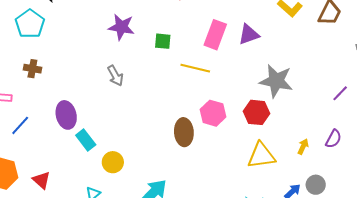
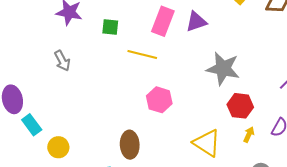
red hexagon: (256, 112) -> (240, 106), moved
brown ellipse: (184, 132) -> (130, 145), moved
yellow triangle: (261, 156) -> (207, 143), turned 40

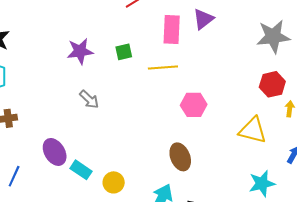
gray star: (223, 69) -> (273, 36), moved

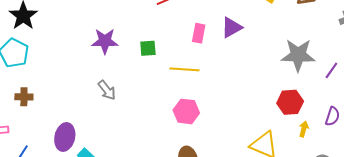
pink rectangle: (172, 30) -> (199, 33), size x0.7
pink hexagon: (194, 105) -> (186, 111), moved
purple ellipse: (55, 152) -> (65, 137), turned 36

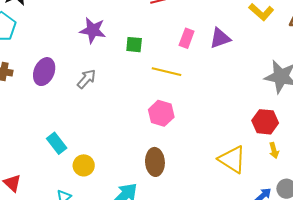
gray arrow: (107, 90) -> (86, 79), turned -110
yellow arrow: (304, 129) -> (274, 150), turned 140
purple ellipse: (65, 137) -> (44, 72), moved

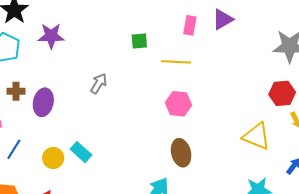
purple star: (93, 30) -> (51, 36), moved
purple ellipse: (44, 72) -> (43, 102), moved
yellow circle: (84, 165) -> (53, 158), moved

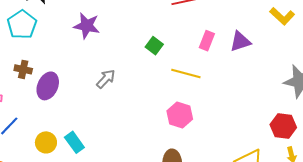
purple star: (51, 36) -> (87, 26), moved
green square: (139, 41) -> (154, 46), turned 30

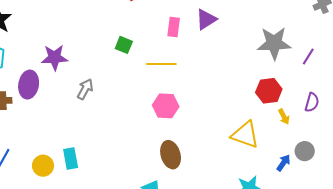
purple star: (87, 26) -> (55, 57), moved
purple ellipse: (48, 86) -> (29, 85), moved
cyan rectangle: (74, 142) -> (71, 158), turned 40

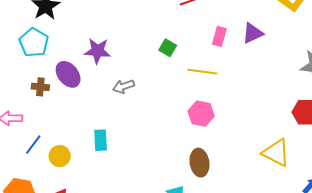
purple ellipse: (29, 85) -> (68, 74), turned -56
gray arrow: (85, 89) -> (124, 86), turned -145
cyan rectangle: (71, 158) -> (101, 140), moved
yellow circle: (43, 166) -> (60, 156), moved

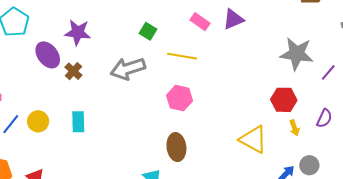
pink rectangle: (219, 36) -> (200, 22), turned -72
gray arrow: (124, 86) -> (128, 69), moved, size x1.6
brown cross: (40, 87) -> (73, 71), moved, turned 36
yellow circle: (60, 156) -> (38, 121), moved

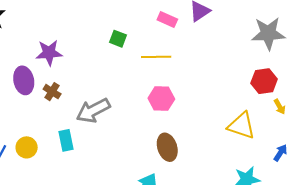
purple ellipse: (48, 55) -> (24, 80), turned 36
gray arrow: (128, 69) -> (93, 111), moved

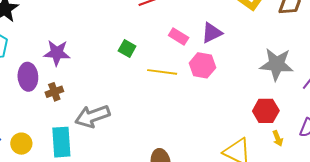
brown cross: (52, 92) -> (54, 92), turned 30
pink hexagon: (161, 99) -> (202, 65), moved
cyan rectangle: (66, 140) -> (61, 142), size x1.4

